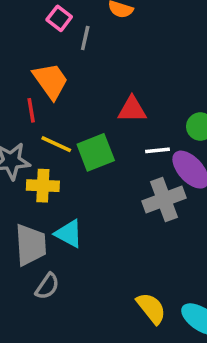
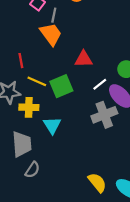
orange trapezoid: (51, 81) -> (51, 34), moved
white line: (158, 150) -> (100, 84), turned -32
cyan triangle: (69, 234) -> (52, 125), moved, turned 30

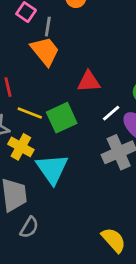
yellow cross: (29, 107) -> (21, 147), turned 30
cyan triangle: (52, 125) -> (52, 169), size x1.4

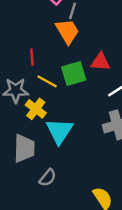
green square: (62, 118) -> (74, 73), moved
gray semicircle: (29, 227) -> (48, 178), moved

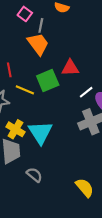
yellow cross: (36, 109) -> (15, 129), moved
gray semicircle: (48, 178) -> (34, 175), turned -84

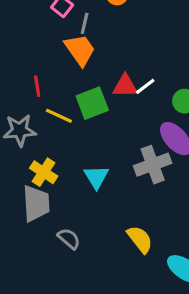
white line: (86, 92) -> (145, 86), moved
cyan triangle: (40, 133) -> (96, 177), moved, size x0.7
yellow semicircle: (85, 188) -> (140, 239), moved

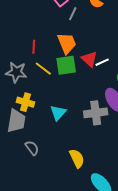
orange trapezoid: (80, 50) -> (67, 43), moved
red triangle: (125, 86) -> (89, 59), turned 30
yellow cross: (44, 172) -> (25, 102), turned -30

